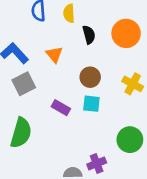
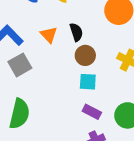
black semicircle: (89, 35) -> (76, 32), moved
purple rectangle: (61, 108) -> (92, 112), moved

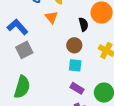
black semicircle: (76, 32) -> (83, 24), moved
orange triangle: (49, 35) -> (51, 17), moved

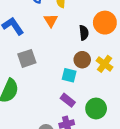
brown circle: (74, 45) -> (82, 60), moved
gray square: (24, 50) -> (27, 58), moved

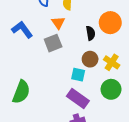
gray square: (27, 58) -> (53, 43), moved
purple rectangle: (68, 100) -> (78, 99), size x1.5
green circle: (96, 108) -> (111, 89), moved

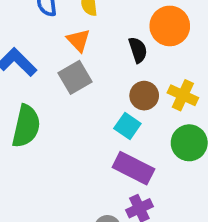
cyan square: (78, 75) -> (127, 126), turned 32
green semicircle: (21, 92) -> (26, 126), moved

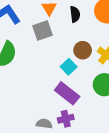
black semicircle: (138, 50) -> (75, 14), moved

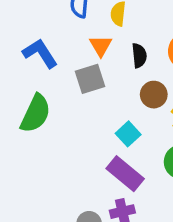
brown circle: (83, 50) -> (154, 95), moved

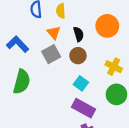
brown circle: (154, 95) -> (78, 56), moved

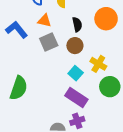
orange triangle: (54, 33) -> (45, 21), moved, turned -40
yellow cross: (114, 67) -> (98, 64), moved
green semicircle: (22, 82) -> (19, 88), moved

